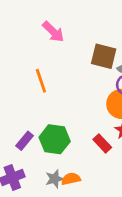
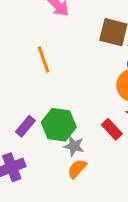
gray star: (55, 179) -> (74, 146), moved, turned 30
orange semicircle: (71, 179) -> (77, 169), turned -36

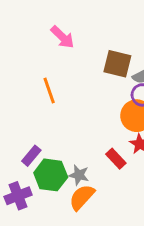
green hexagon: (59, 125) -> (51, 175), moved
orange semicircle: (77, 169) -> (82, 197), size x1.4

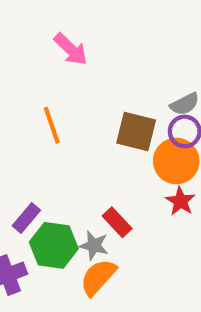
brown square: (117, 64) -> (136, 131), moved
red rectangle: (116, 159) -> (117, 222), moved

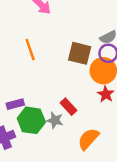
purple rectangle: (26, 218) -> (15, 104), turned 35
orange semicircle: (98, 277) -> (88, 139), moved

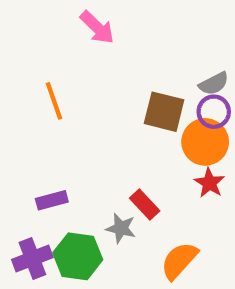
orange line: (30, 50) -> (54, 101), moved
green hexagon: (31, 120) -> (78, 256), moved

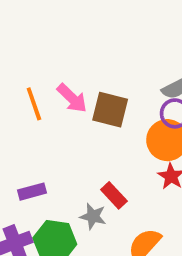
pink arrow: (97, 27) -> (72, 98), moved
brown square: (164, 112) -> (110, 110), moved

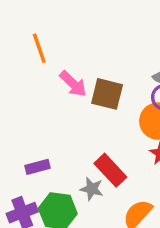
orange line: (34, 104) -> (39, 48), moved
red rectangle: (114, 195) -> (110, 170), size x1.4

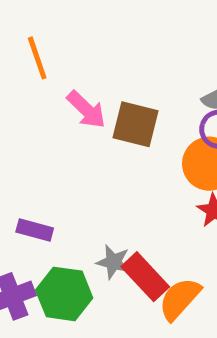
purple rectangle: (37, 167) -> (35, 230), turned 30
red rectangle: (110, 170) -> (145, 277), moved

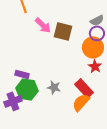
red rectangle: (145, 277) -> (84, 88), moved
green hexagon: (64, 294) -> (27, 89), moved

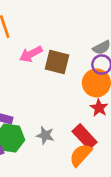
pink arrow: (43, 25) -> (31, 54), turned 108

